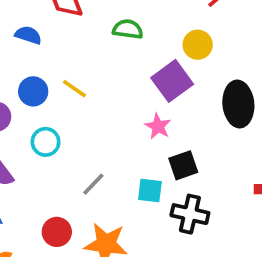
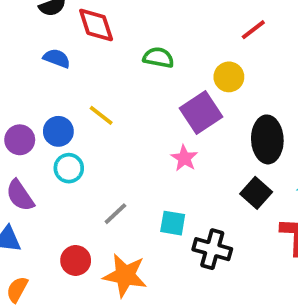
blue circle: (33, 91) -> (58, 131), moved
black square: (183, 165) -> (256, 193), moved, turned -32

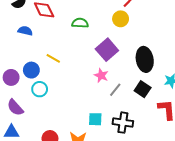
yellow circle: (229, 77) -> (121, 19), moved
gray line: (115, 214) -> (115, 90), moved
cyan square: (173, 223) -> (95, 119), moved

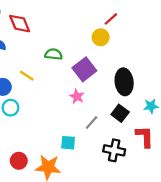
green semicircle: (80, 23) -> (54, 54), moved
gray line: (115, 90) -> (92, 123), moved
black cross: (123, 123) -> (114, 150), moved

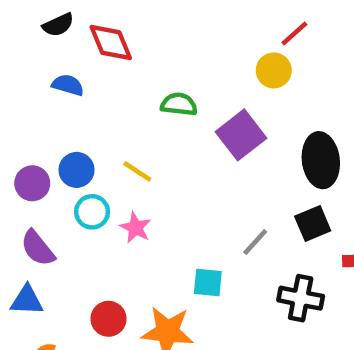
yellow line: (27, 76) -> (137, 171), moved
pink star: (77, 96) -> (135, 228), moved
black square: (120, 113) -> (313, 223), turned 30

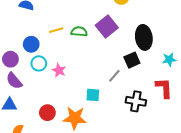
green semicircle: (179, 104) -> (79, 32), moved
yellow line: (137, 171) -> (56, 30), moved, turned -48
purple circle: (32, 183) -> (10, 59), moved
black square: (313, 223) -> (132, 60), moved

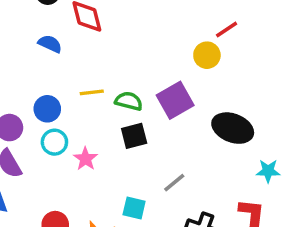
black ellipse: (144, 37) -> (233, 128), turned -70
black square: (132, 60) -> (134, 136), moved

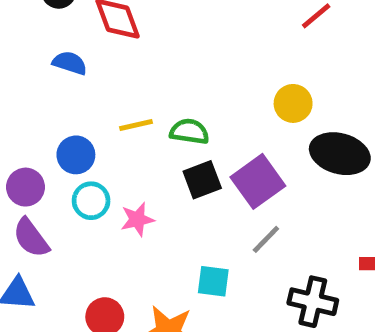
yellow circle: (207, 55) -> (293, 103), moved
purple square: (175, 100) -> (258, 181), moved
pink star: (85, 159) -> (137, 219), turned 30

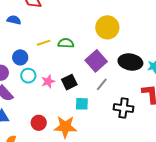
yellow circle: (293, 103) -> (107, 27), size x1.5
black ellipse: (340, 154) -> (130, 62), moved
black square: (202, 180) -> (69, 82), moved

